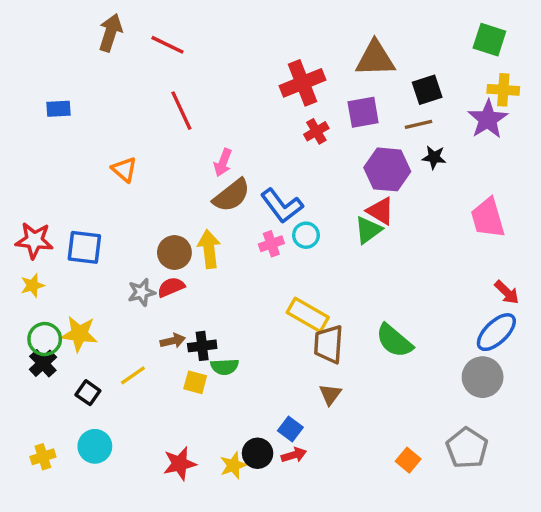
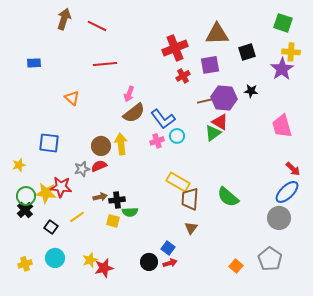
red line: (181, 111) -> (105, 64), turned -70
brown line: (418, 124) -> (205, 101), moved
red star: (34, 240) -> (61, 187), moved
yellow star: (233, 465) -> (90, 260), moved

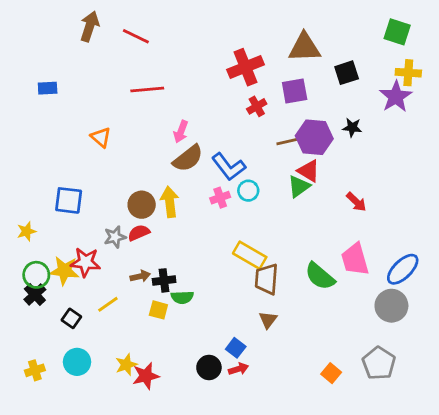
pink trapezoid: (282, 126) -> (355, 259), moved
red arrow: (293, 169) -> (356, 202), moved

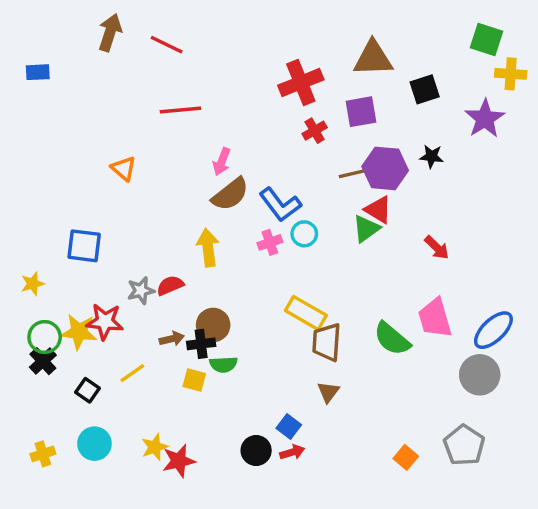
yellow cross: (408, 73) -> (511, 74), moved
blue rectangle: (48, 88) -> (38, 72), moved
brown circle: (142, 205) -> (213, 325), moved

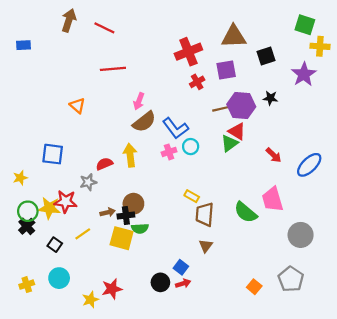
red semicircle: (170, 285) -> (104, 164), moved
yellow rectangle: (306, 313) -> (192, 196), size x0.6
blue ellipse: (493, 330) -> (309, 165), moved
yellow square: (194, 380) -> (122, 238), size x1.6
yellow star: (155, 447) -> (90, 300), moved

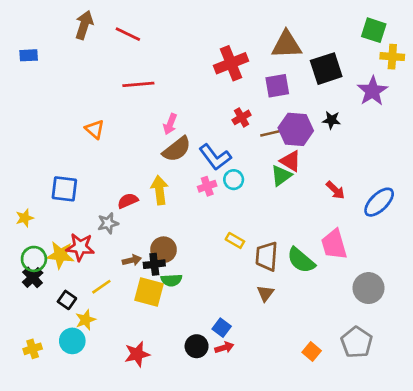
black square: (266, 56) -> (326, 69), size x1.4
red cross: (197, 82) -> (242, 117), moved
brown trapezoid: (205, 214) -> (267, 256), moved
brown triangle: (206, 246) -> (265, 293), moved
yellow star: (90, 300) -> (86, 320), moved

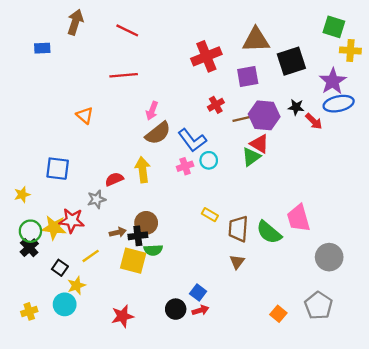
red line: (128, 34) -> (127, 30), moved
blue rectangle: (29, 55) -> (42, 48), moved
red arrow: (335, 190) -> (314, 121), moved
blue ellipse: (379, 202) -> (339, 104), moved, turned 32

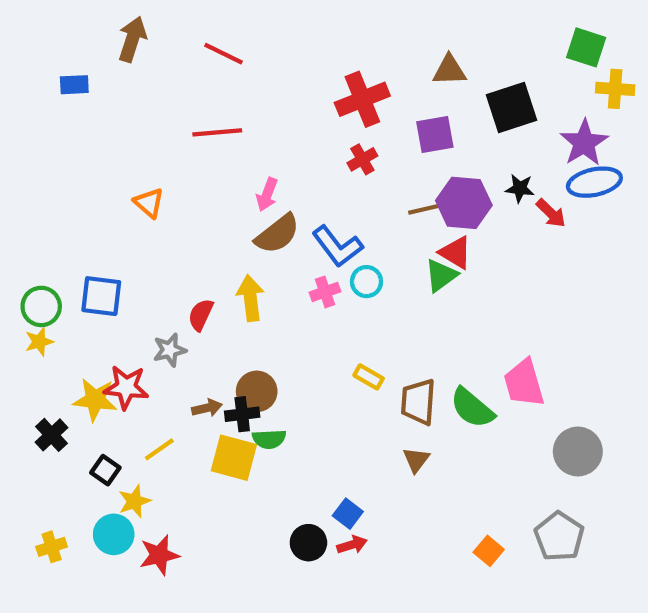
brown triangle: (256, 40) -> (449, 70), size x0.7
red cross: (216, 105) -> (362, 159), moved
red semicircle: (114, 179) -> (201, 315), turned -42
green circle: (30, 231) -> (41, 306), moved
red star: (123, 316) -> (159, 555), moved

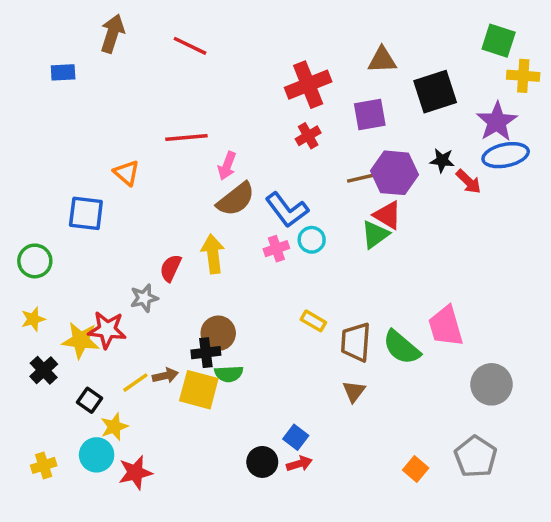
red line: (217, 132) -> (186, 138), moved
blue square: (101, 296) -> (86, 213), moved
yellow star: (39, 342) -> (33, 319), moved
brown arrow: (207, 408) -> (165, 376), moved

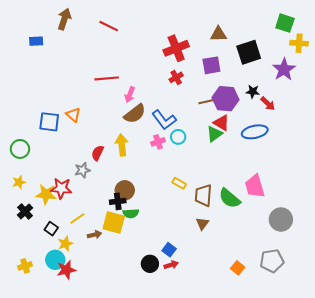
blue ellipse: (506, 155) -> (255, 132), moved
orange triangle: (127, 173) -> (73, 115), moved
brown arrow: (165, 376) -> (95, 235), moved
gray pentagon: (476, 457) -> (272, 261), turned 30
red star: (135, 473) -> (66, 270), moved

